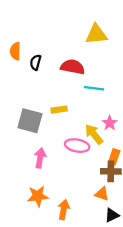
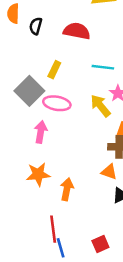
cyan line: (94, 88) -> (103, 67), moved
yellow rectangle: (59, 110) -> (54, 70), moved, turned -56
gray square: (30, 121) -> (29, 91), turned 30
pink ellipse: (77, 146) -> (57, 103), moved

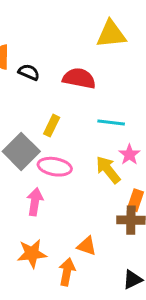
black semicircle: (36, 26) -> (29, 72), turned 98
orange triangle: (109, 172) -> (87, 246), moved

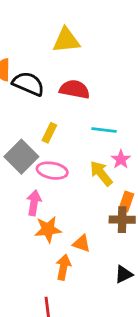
yellow triangle: (111, 34) -> (66, 40), moved
black semicircle: (29, 72) -> (28, 84), size x1.6
orange star: (32, 254) -> (48, 229), moved

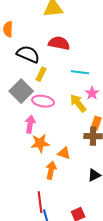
black semicircle: (28, 84) -> (28, 54), moved

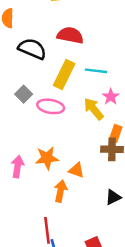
yellow rectangle: (41, 74) -> (64, 75), moved, size x1.6
gray square: (21, 91) -> (24, 94), size x0.6
pink arrow: (30, 124) -> (18, 167), moved

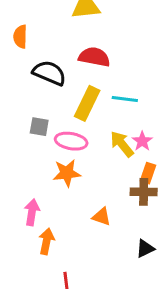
gray square: (24, 94) -> (39, 127), turned -35
pink star: (111, 97) -> (142, 141), moved
orange star: (47, 158) -> (67, 173), moved
orange arrow: (60, 191) -> (46, 241), moved

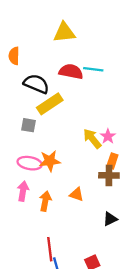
cyan line: (125, 99) -> (93, 69), moved
yellow rectangle: (87, 103) -> (50, 104), moved, turned 30
pink ellipse: (71, 141) -> (30, 163), moved
orange arrow: (46, 241) -> (45, 201), moved

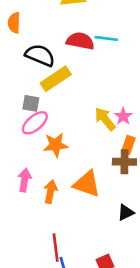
pink ellipse: (30, 163) -> (35, 123), moved, turned -50
orange triangle: (77, 194) -> (87, 184), size x1.6

